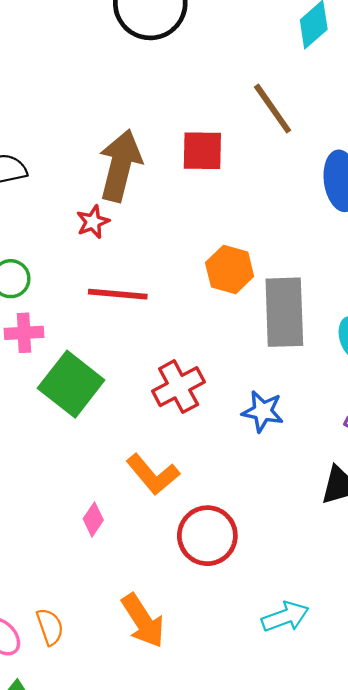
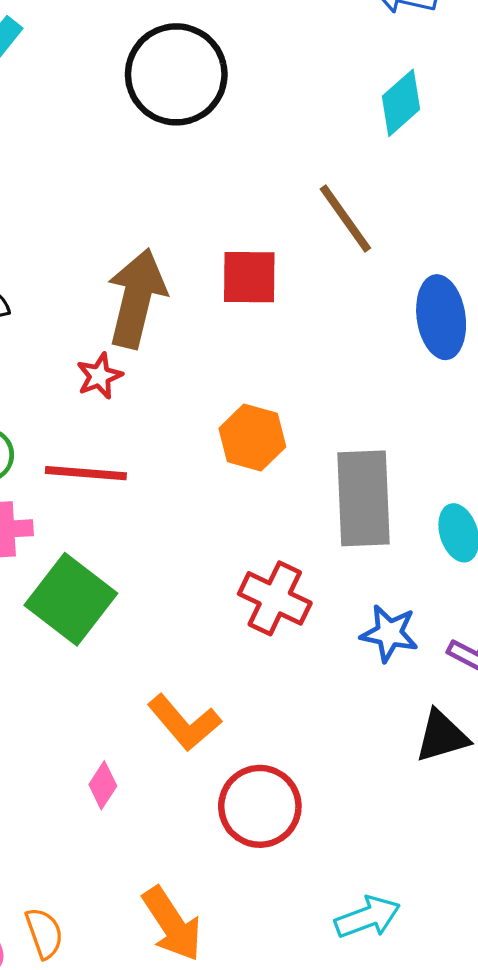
orange hexagon: (230, 270) -> (252, 438), moved
red line: (118, 294) -> (86, 473), moved
red cross: (179, 387) -> (275, 598), moved, turned -36
blue star: (263, 411) -> (389, 633), moved

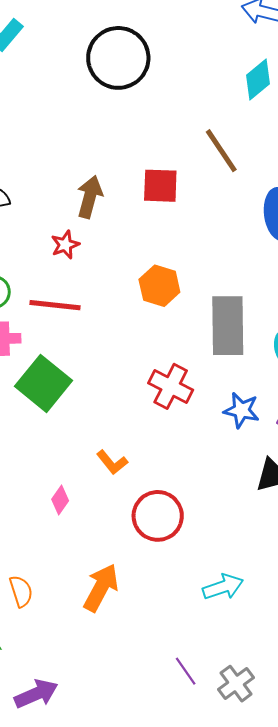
brown arrow: (137, 298) -> (90, 197), size x0.7
orange L-shape: (184, 723) -> (112, 462), size x0.7
orange arrow: (172, 924) -> (101, 588), turned -120

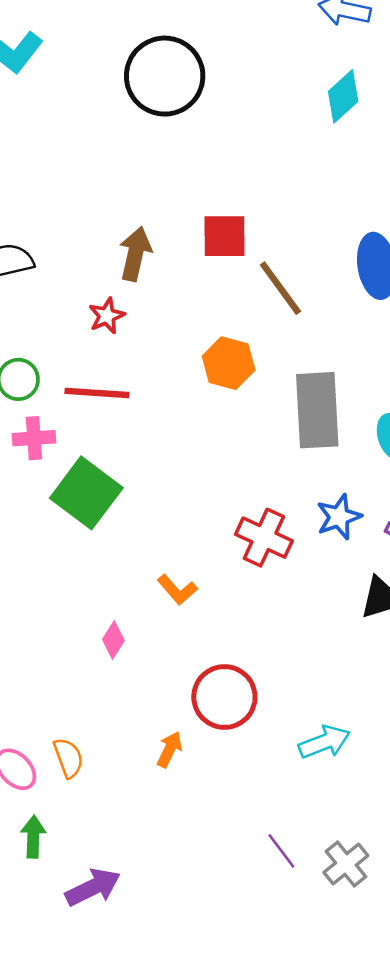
brown line: (221, 151) -> (280, 288), moved
red cross: (171, 386) -> (264, 538), moved
blue star: (241, 410) -> (339, 517), turned -30
red circle: (158, 516) -> (224, 697), moved
orange arrow: (101, 588) -> (170, 749), size x0.6

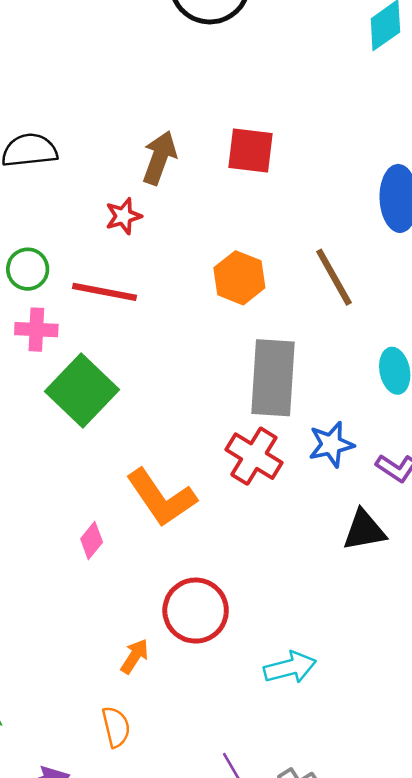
brown line: (280, 288) -> (334, 277), moved
gray rectangle: (317, 410) -> (273, 378), moved
orange L-shape: (177, 590) -> (161, 498), size x1.8
orange semicircle: (68, 758) -> (116, 727), moved

